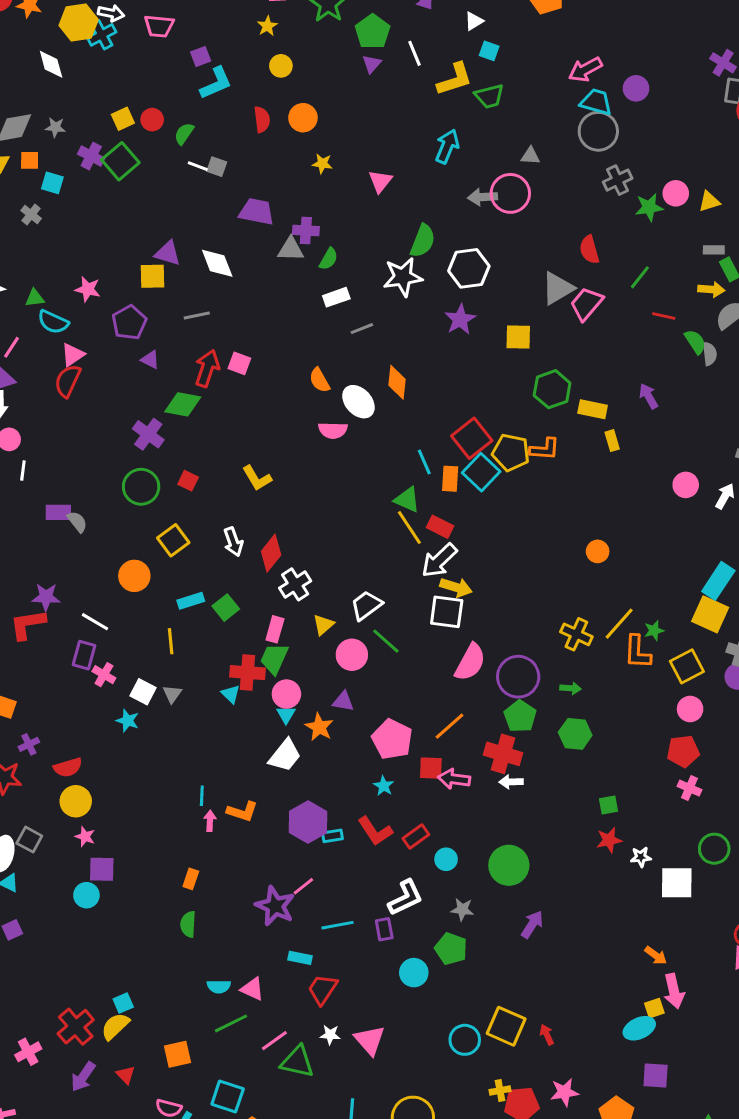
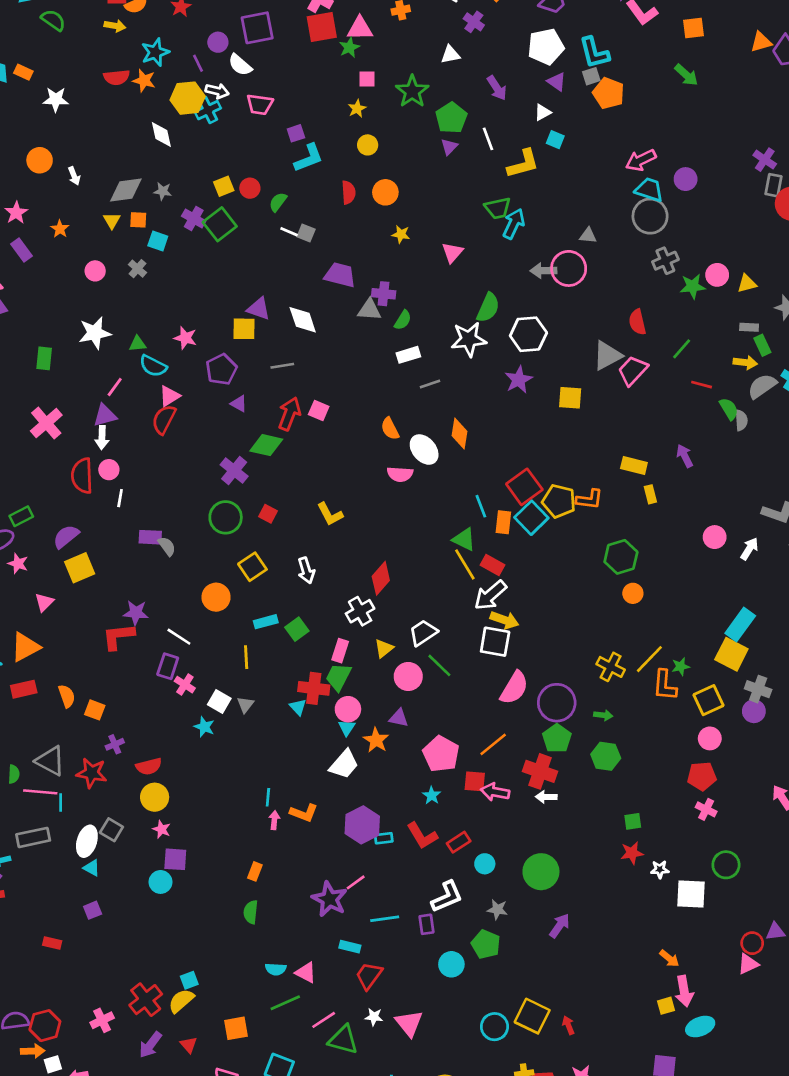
green trapezoid: (489, 96) -> (498, 208), moved
green hexagon: (552, 389) -> (621, 557), moved
red diamond: (271, 553) -> (381, 578), moved
cyan ellipse: (639, 1028) -> (700, 1027), moved

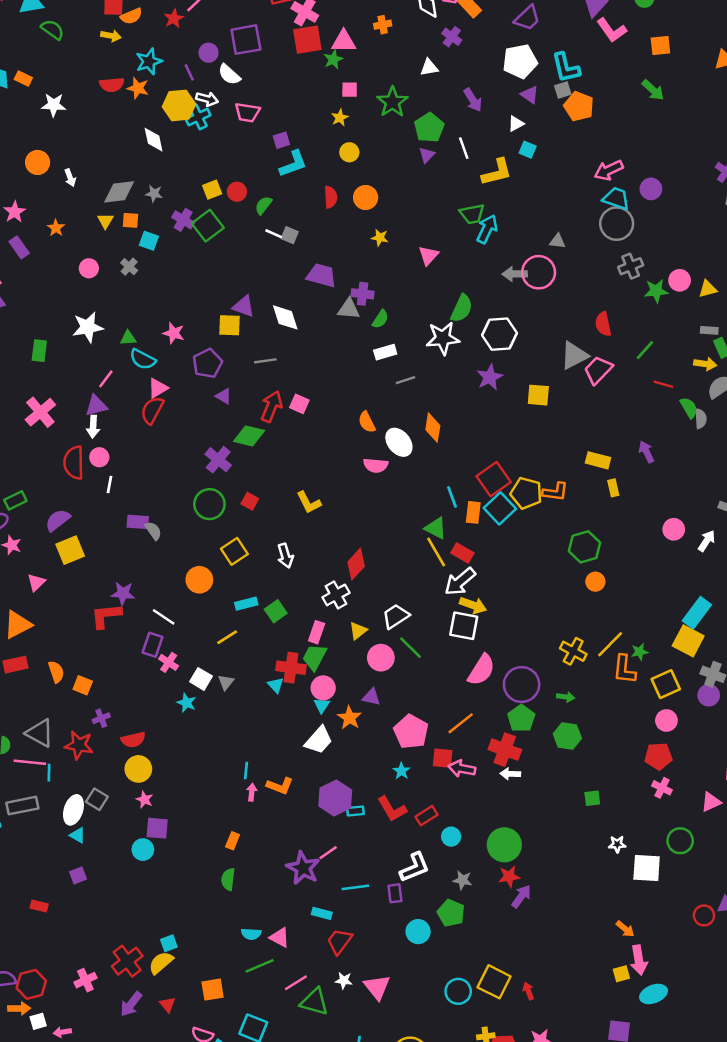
yellow line: (246, 657) -> (227, 637), turned 60
red star: (632, 853) -> (509, 877), moved
pink triangle: (748, 964) -> (711, 802), moved

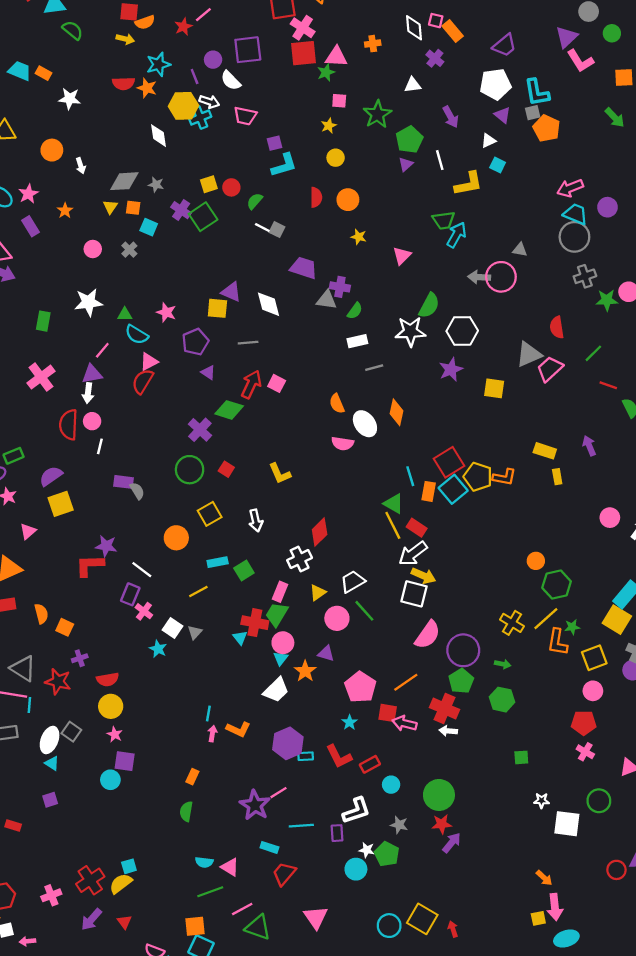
green hexagon: (584, 547) -> (557, 585), moved
white star: (344, 980) -> (367, 850), moved
orange square: (213, 990) -> (195, 926), moved

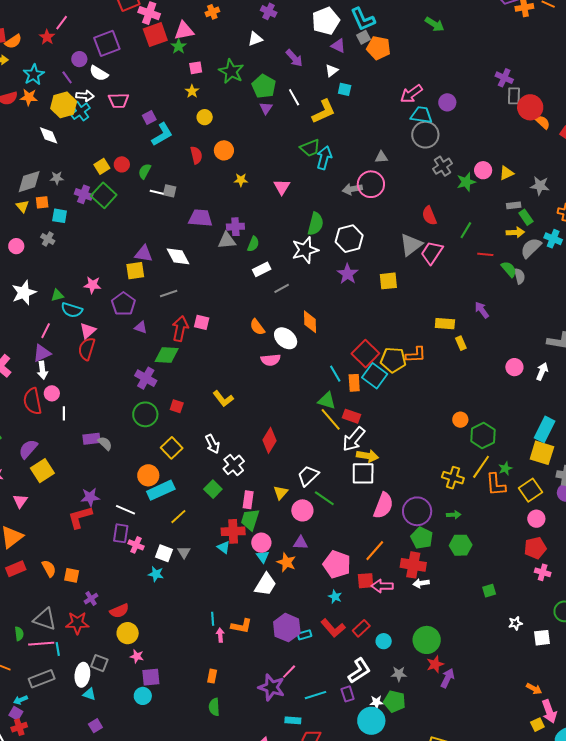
white cross: (300, 559) -> (234, 465), moved
cyan rectangle: (218, 562) -> (161, 490), moved, size x1.5
white square: (567, 824) -> (542, 638), size x0.7
cyan circle: (356, 869) -> (371, 721), size x1.4

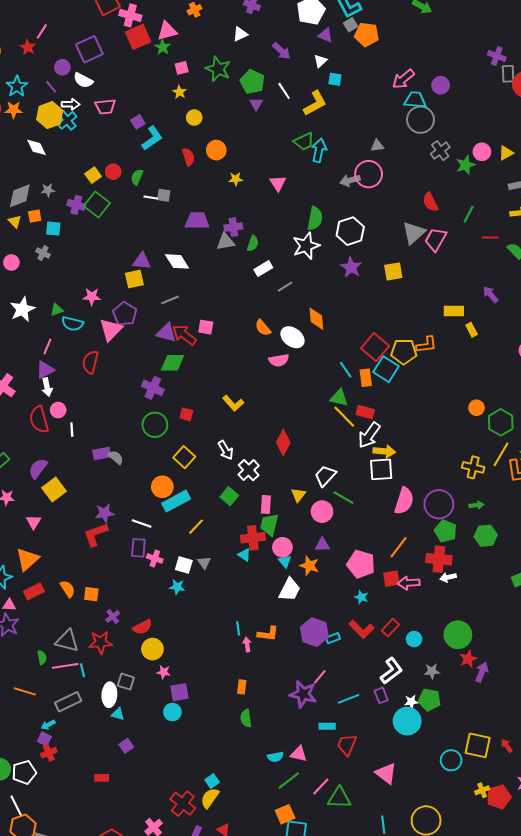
purple triangle: (141, 327) -> (166, 333), moved, size x1.5
red arrow: (180, 329) -> (184, 335), turned -60
pink triangle: (88, 331) -> (111, 330), moved, size x1.4

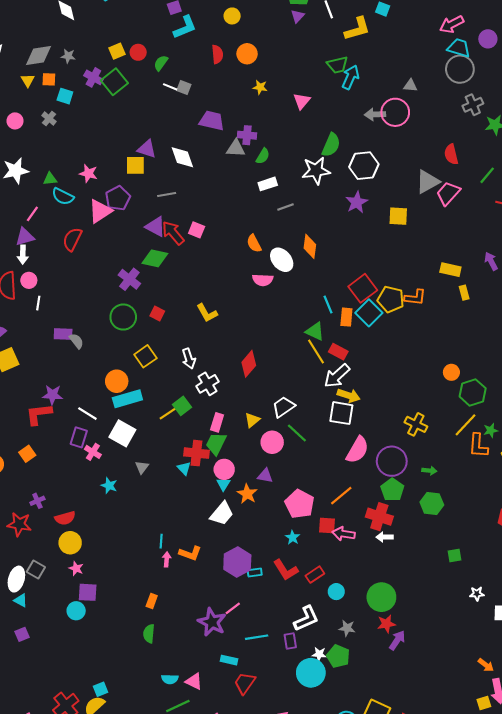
yellow cross: (473, 467) -> (416, 424), moved
yellow line: (196, 527) -> (168, 414), moved
white square: (184, 565) -> (122, 433), moved, size x1.4
orange square: (91, 594) -> (27, 454), moved, turned 35

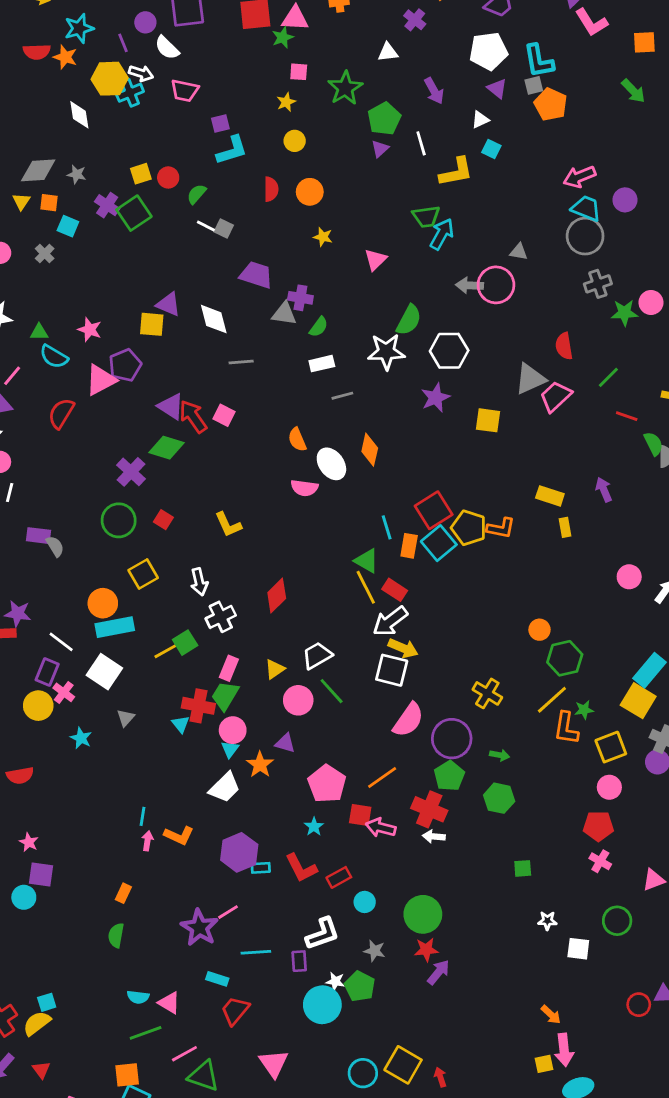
gray line: (167, 194) -> (241, 362), moved
yellow circle: (70, 543) -> (38, 706), moved

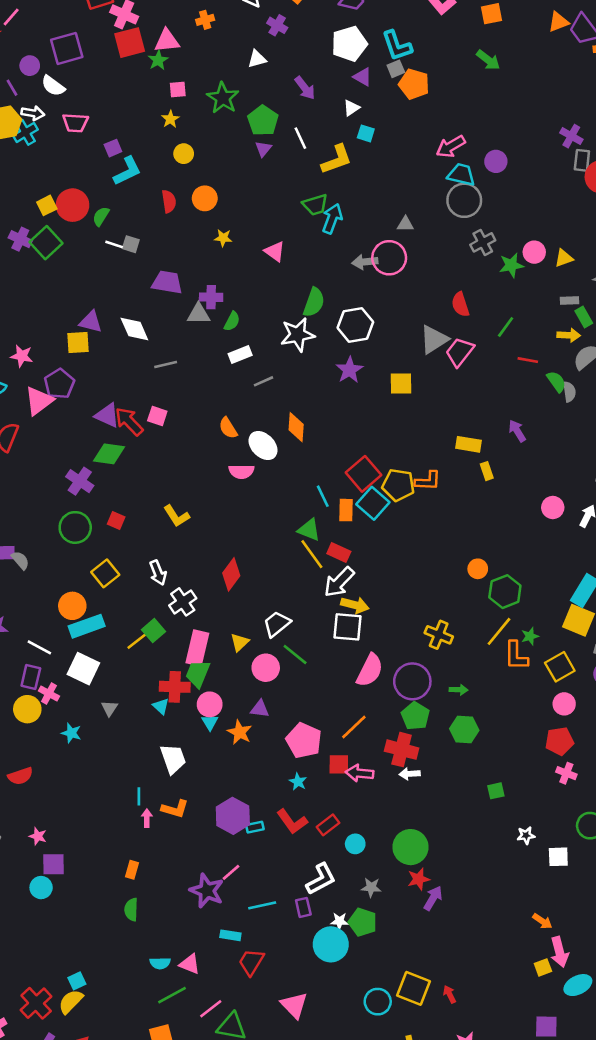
red circle: (168, 177) -> (73, 205), size x1.6
pink triangle: (375, 260) -> (275, 251), turned -30
pink rectangle: (229, 668) -> (197, 648), size x1.5
white trapezoid: (225, 788) -> (173, 759), moved, turned -56

